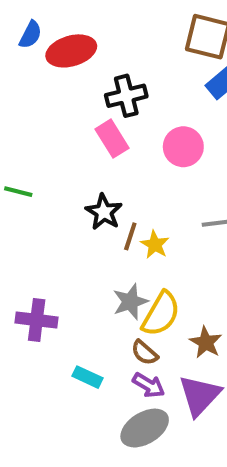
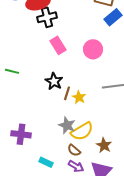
black cross: (126, 96) -> (47, 17), moved
gray star: (130, 302) -> (67, 125), turned -30
yellow semicircle: (161, 314) -> (82, 131), turned 30

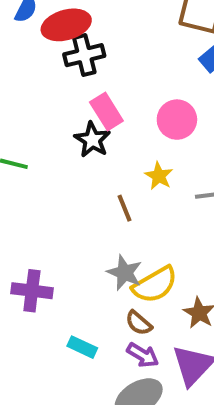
black star: (54, 81) -> (92, 140), moved
brown line: (67, 93) -> (125, 208), turned -40
yellow star: (79, 97) -> (159, 176), moved

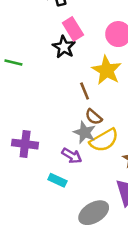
yellow star: (159, 176) -> (107, 70), size x1.6
brown semicircle: (139, 323) -> (94, 117), moved
purple arrow: (143, 355) -> (72, 156), moved

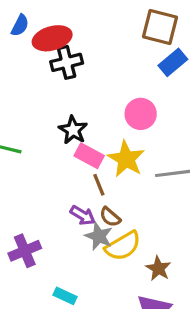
pink rectangle: (73, 29) -> (89, 156), moved, turned -30
purple cross: (25, 144) -> (25, 251), turned -30
purple arrow: (72, 156) -> (83, 215), moved

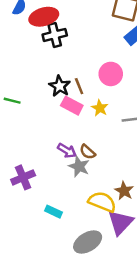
yellow star: (126, 159) -> (100, 108), size x0.6
brown line: (99, 185) -> (79, 86), moved
yellow semicircle: (123, 246) -> (102, 202), moved, turned -128

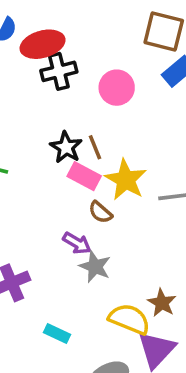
pink circle: (111, 74) -> (117, 88), moved
yellow star: (100, 108) -> (126, 180), size x1.6
brown semicircle: (88, 152) -> (100, 212), moved

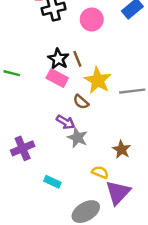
pink rectangle: (84, 176) -> (57, 78), moved
brown star: (162, 303) -> (122, 150), moved
yellow semicircle: (129, 319) -> (100, 172), size x0.6

